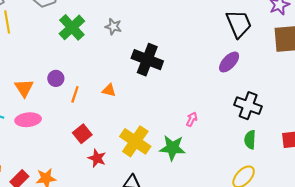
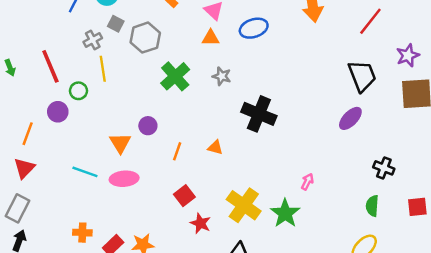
purple circle: (56, 78) -> (148, 126), moved
black cross: (248, 106) -> (384, 168), moved, size x0.7
green star: (172, 148) -> (285, 213), turned 30

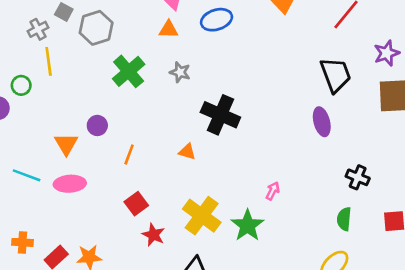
purple ellipse: (350, 118) -> (322, 122), turned -60
orange triangle: (215, 147) -> (187, 152), moved

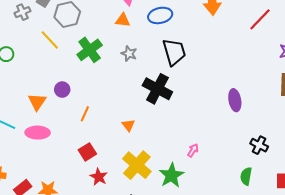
yellow line: (49, 61) -> (50, 40), moved, turned -40
black trapezoid: (336, 75) -> (174, 52), moved
orange triangle: (187, 152) -> (128, 125), moved, turned 32

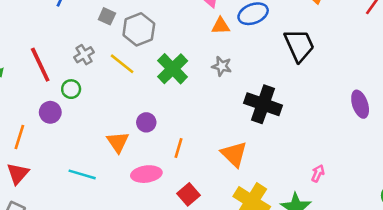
gray cross: (22, 12) -> (84, 55), moved
orange triangle: (123, 20) -> (221, 26), moved
black trapezoid: (174, 52) -> (299, 45), moved
orange triangle: (128, 125) -> (234, 154), size x1.6
pink ellipse: (38, 133) -> (146, 174), moved

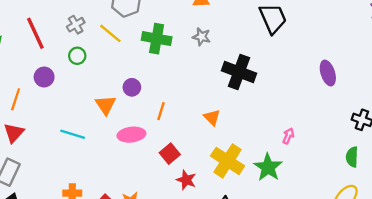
green cross: (173, 69) -> (157, 39), turned -36
green circle: (71, 89) -> (77, 56), moved
orange triangle: (234, 154) -> (212, 117), size x0.7

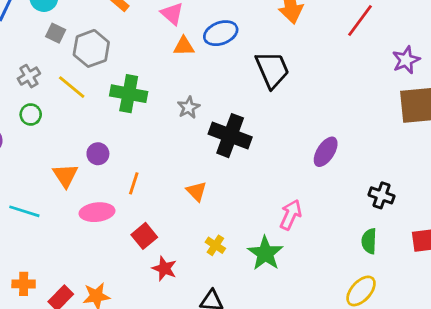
gray star: (202, 37) -> (189, 107), moved, turned 30
purple ellipse: (328, 73) -> (326, 152), moved, turned 50
pink arrow: (288, 136) -> (291, 215), size x1.5
yellow cross: (228, 161) -> (215, 245), size x0.5

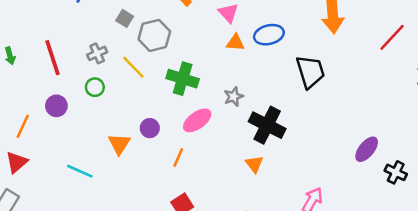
purple ellipse: (326, 152) -> (367, 149), moved
orange triangle: (196, 191) -> (254, 164), moved
black cross: (382, 195) -> (396, 172), moved
pink ellipse: (97, 212) -> (197, 120), moved, turned -36

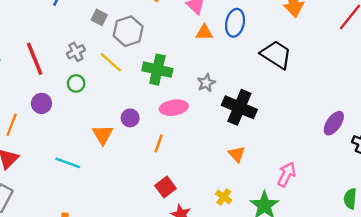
blue ellipse: (269, 35) -> (235, 23), turned -60
black trapezoid: (310, 72) -> (276, 55), turned -36
pink ellipse: (197, 120) -> (174, 108), turned 32
orange triangle: (254, 164) -> (237, 154), moved

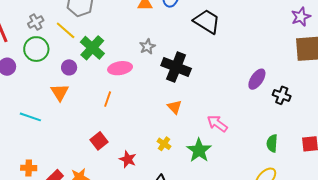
green cross: (157, 70) -> (92, 48), moved, turned 30
green circle: (76, 83) -> (36, 49), size x1.6
purple circle: (130, 118) -> (69, 67), moved
pink arrow: (287, 174) -> (217, 124), turned -80
red square: (165, 187) -> (99, 141), moved

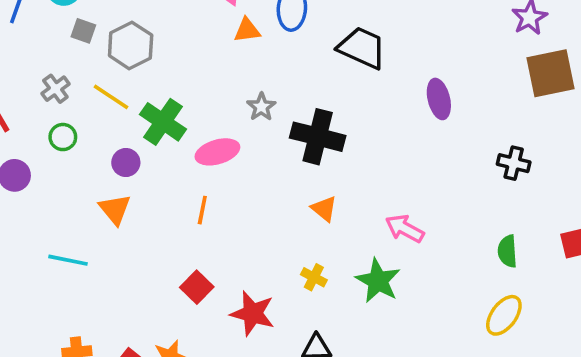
green circle: (36, 49) -> (63, 137), size x0.6
purple ellipse: (257, 79) -> (439, 99), moved, turned -40
red star: (128, 159) -> (253, 313), size x1.4

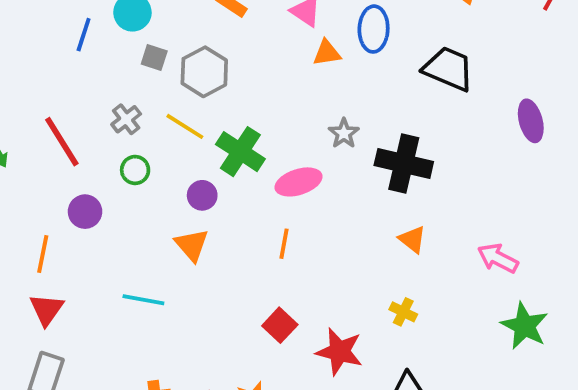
green star: (378, 281) -> (525, 326), moved

